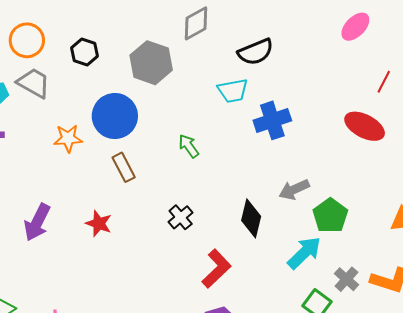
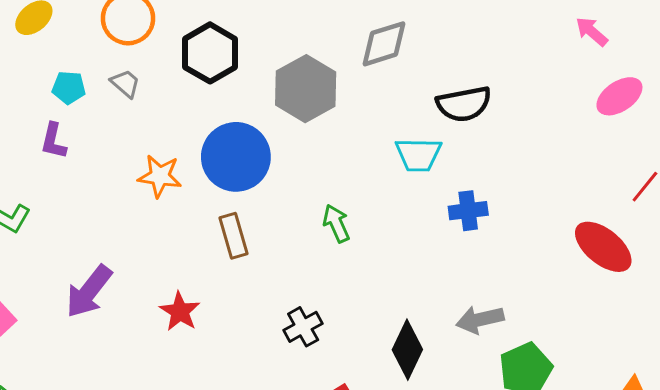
black hexagon: (85, 52) -> (210, 53), size x1.4
gray trapezoid: (34, 83) -> (125, 83), size x0.6
blue cross: (272, 120) -> (468, 211), size x0.7

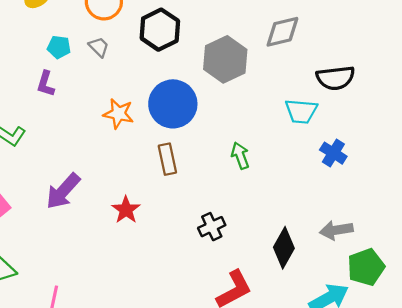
blue cross: (468, 211) -> (333, 153), turned 35

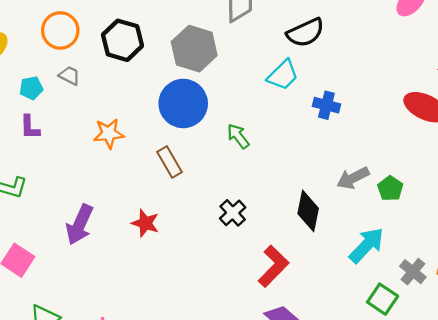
blue circle: (173, 104) -> (183, 103), moved
cyan trapezoid: (301, 111) -> (283, 75), turned -32
green pentagon: (366, 267) -> (390, 188), moved, size x0.7

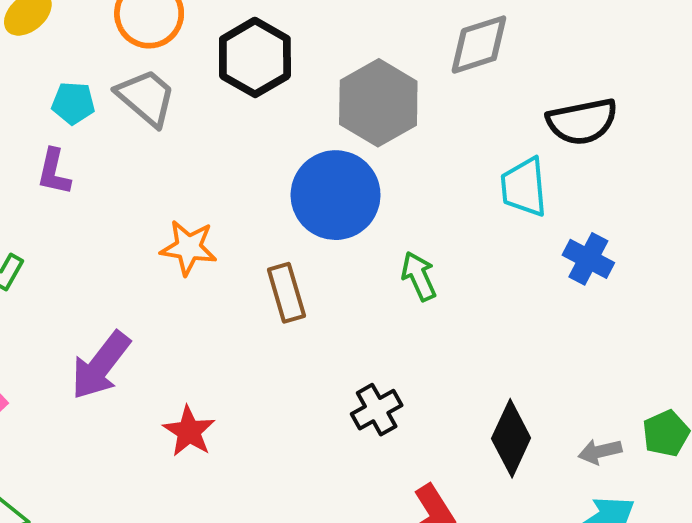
cyan trapezoid: (283, 75) -> (524, 187), turned 116
gray trapezoid: (69, 76) -> (146, 97), size x1.6
orange star: (109, 133) -> (188, 247), moved
gray arrow: (353, 178) -> (600, 451), moved, size x0.7
red star: (145, 223) -> (189, 431), moved

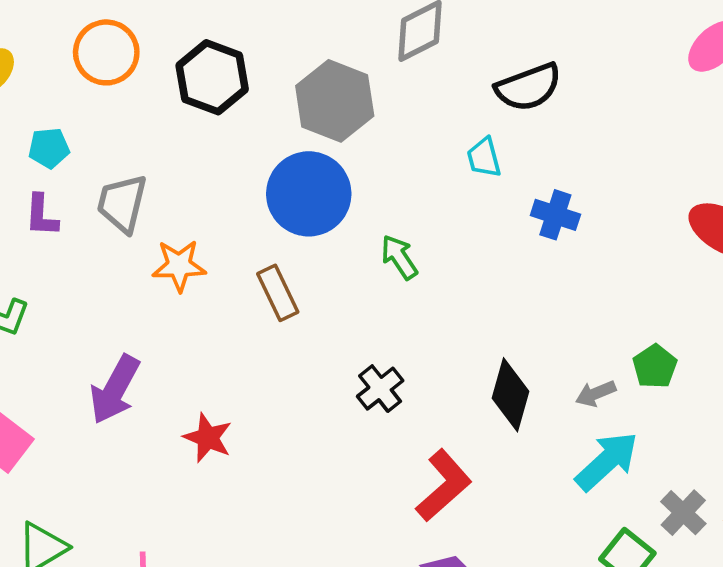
gray trapezoid: (146, 97) -> (122, 203), moved, turned -108
cyan trapezoid: (524, 187) -> (484, 158), size x0.7

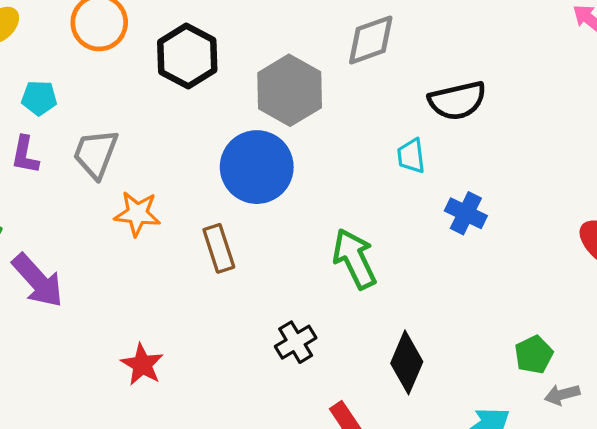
green arrow: (399, 257) -> (354, 259), moved, size x1.5
purple arrow: (115, 389) -> (38, 281), moved, turned -78
gray arrow: (596, 393) -> (562, 395), moved

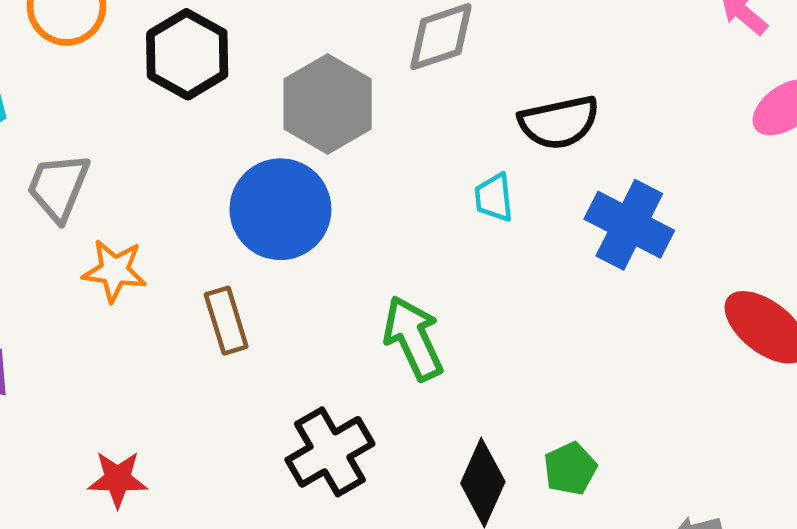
blue cross: (466, 213) -> (629, 225), moved, size x1.5
black cross: (296, 342) -> (330, 452), size x1.5
green pentagon: (534, 355) -> (570, 469), moved
red star: (142, 365) -> (118, 479), turned -30

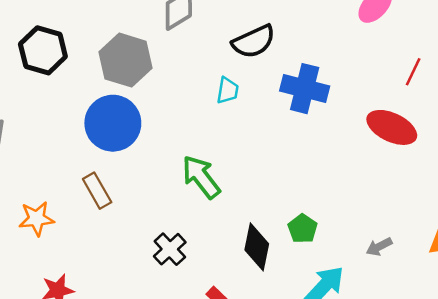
cyan trapezoid: (494, 198) -> (228, 90), turned -152
orange star: (114, 271) -> (37, 219), moved
black cross: (330, 452) -> (170, 249), size x0.7

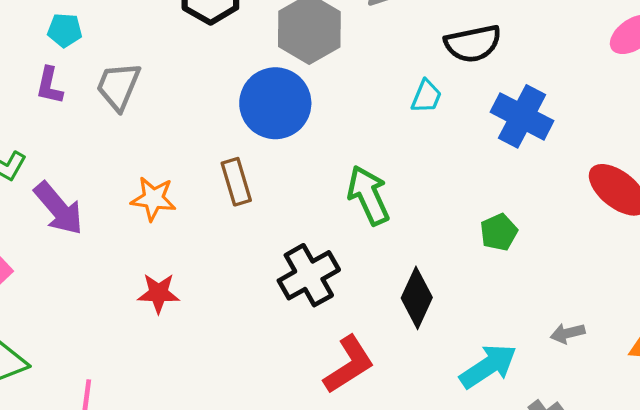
green pentagon: (303, 229) -> (499, 232), moved
black cross: (170, 249) -> (309, 275), size x1.4

